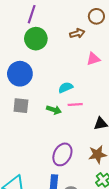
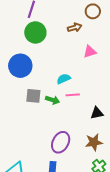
gray square: (21, 106) -> (33, 96), moved

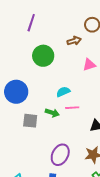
green circle: (35, 32) -> (43, 56), moved
blue circle: (20, 66) -> (16, 92), moved
gray square: (33, 96) -> (30, 121), moved

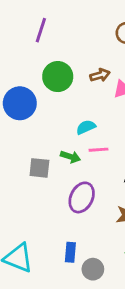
brown arrow: (74, 41) -> (100, 75), moved
blue circle: (16, 92) -> (20, 103), moved
purple ellipse: (60, 155) -> (82, 197), moved

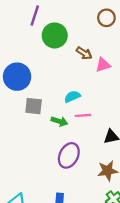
brown arrow: (100, 75) -> (84, 53), turned 49
green circle: (58, 77) -> (55, 35), moved
gray square: (39, 168) -> (34, 106), moved

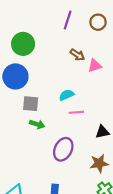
purple line: (35, 15) -> (68, 20), moved
green circle: (55, 35) -> (23, 44), moved
green arrow: (59, 121) -> (37, 124), moved

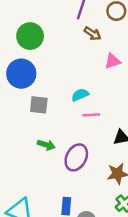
brown arrow: (77, 55) -> (93, 34), moved
green arrow: (37, 124) -> (46, 145), moved

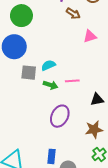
cyan semicircle: (80, 95) -> (48, 65), moved
green arrow: (46, 145) -> (50, 85), moved

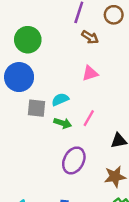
pink triangle: (90, 36) -> (90, 73), moved
pink line: (72, 81) -> (89, 118), turned -56

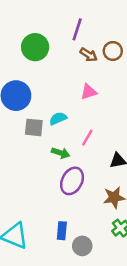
brown circle: (114, 15) -> (113, 51), moved
green circle: (28, 40) -> (35, 47), moved
green arrow: (63, 123) -> (61, 153), moved

